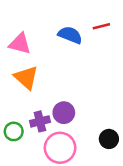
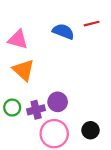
green circle: (14, 131) -> (12, 108), moved
black circle: (109, 139) -> (90, 130), moved

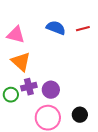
red line: (92, 24) -> (83, 29), moved
purple cross: (36, 110) -> (29, 87), moved

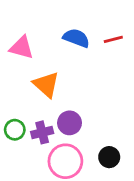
orange triangle: (21, 62) -> (46, 85), moved
purple cross: (29, 87) -> (42, 132), moved

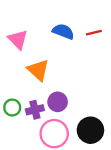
pink triangle: (22, 48) -> (18, 39), turned 30
black circle: (109, 157) -> (90, 130), size x1.5

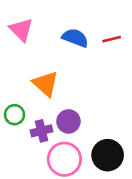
pink triangle: (18, 39) -> (21, 30), moved
green circle: (12, 108) -> (15, 115), moved

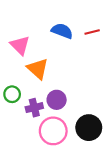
pink triangle: (21, 30) -> (20, 45), moved

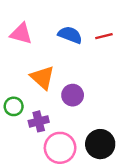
pink triangle: (20, 45) -> (21, 34), moved, turned -30
purple circle: (57, 100) -> (73, 95), moved

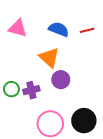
orange triangle: (42, 78) -> (49, 58), moved
purple cross: (39, 121) -> (31, 90), moved

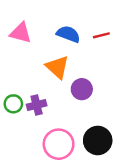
purple circle: (61, 80) -> (82, 89), moved

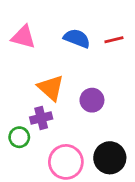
orange triangle: (57, 67) -> (51, 88), moved
green circle: (13, 104) -> (19, 137), moved

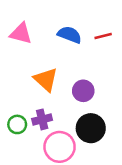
purple cross: (41, 118) -> (42, 119), moved
black circle: (110, 158) -> (91, 128), moved

